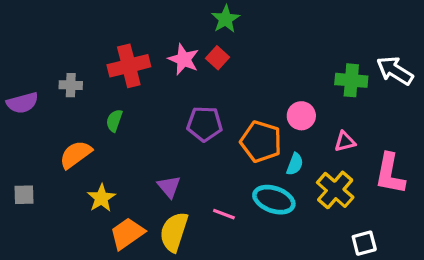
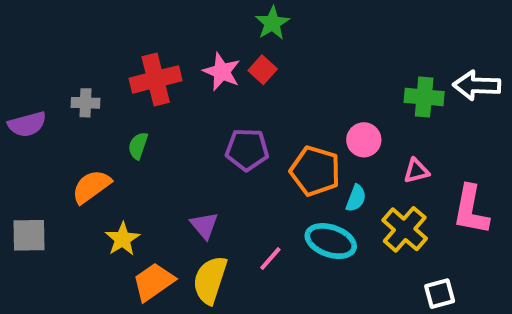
white arrow: (395, 71) -> (477, 85), turned -30
gray square: (24, 195) -> (29, 235), size x1.4
pink line: (224, 214) -> (270, 259), turned -70

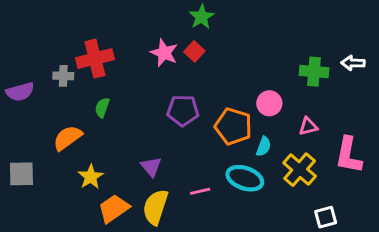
red cross: (156, 79) -> (95, 59), moved
white arrow: (477, 85) -> (353, 63), size x0.7
pink line: (270, 259) -> (200, 191), turned 36

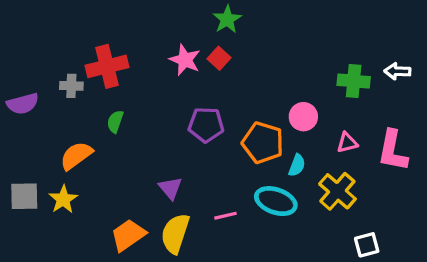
pink L-shape: (349, 155) -> (393, 151), moved
yellow star: (91, 177) -> (63, 199), moved

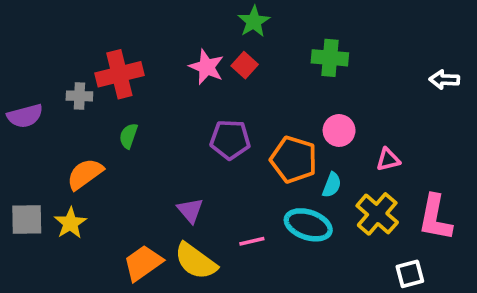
green cross: (354, 81) -> (330, 58), moved
pink L-shape: (393, 151) -> (435, 218), moved
yellow semicircle: (175, 233) -> (196, 261), turned -72

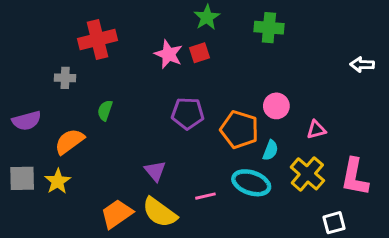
green cross: (330, 58) -> (269, 28), moved
red square: (245, 65) -> (200, 53), turned 30
red cross: (119, 74) -> (98, 39), moved
purple semicircle: (25, 116) -> (27, 121), moved

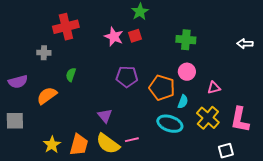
green cross: (269, 28) -> (186, 40), moved
yellow star: (58, 181) -> (52, 145), moved
pink line: (205, 196) -> (132, 140), moved
orange trapezoid: (117, 214) -> (79, 145), turned 140

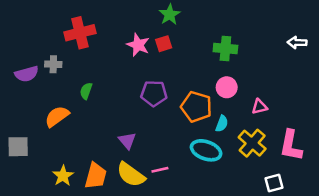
white arrow: (245, 44) -> (297, 42), moved
purple semicircle: (18, 82) -> (27, 74), moved

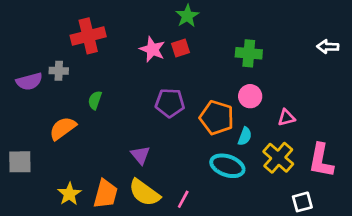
pink line: (160, 170) -> (183, 199), moved, turned -49

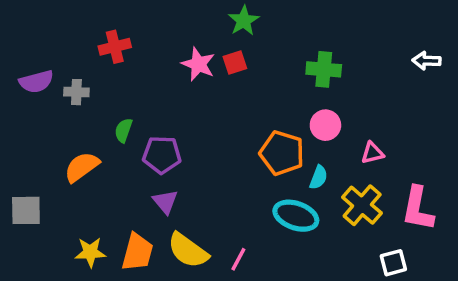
red cross: (88, 36) -> (115, 47), size x0.7
purple semicircle: (29, 81) -> (36, 82), moved
purple pentagon: (170, 103) -> (162, 155), moved
purple triangle: (140, 155) -> (165, 202), moved
yellow star: (69, 194) -> (90, 252), turned 30

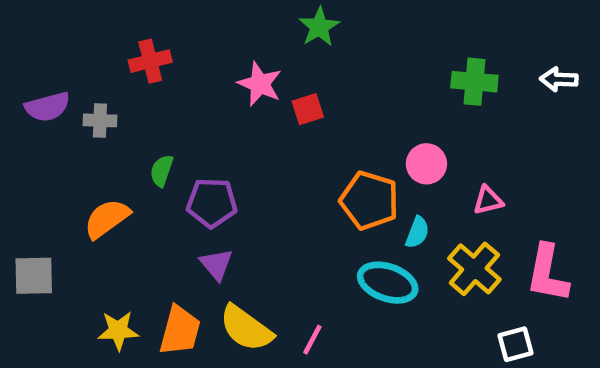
red square: (235, 62) -> (308, 109), moved
green cross: (324, 69) -> (474, 82), moved

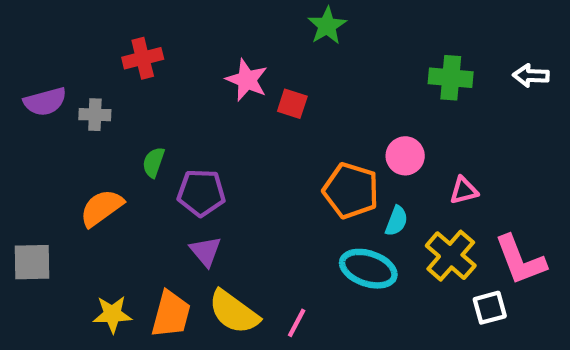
green star: (319, 27) -> (327, 26), moved
red square: (308, 109) -> (292, 104), turned 36
pink L-shape: (547, 273) -> (520, 260), turned -32
white square: (516, 344) -> (490, 308), moved

